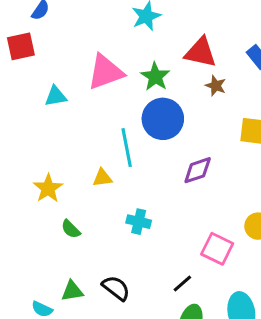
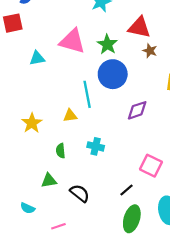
pink triangle: (105, 72) -> (72, 41), turned 36
green semicircle: (71, 229) -> (61, 151), moved, turned 40
green triangle: (72, 291) -> (49, 180), moved

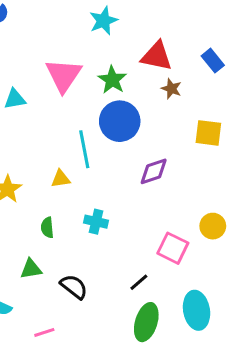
pink triangle: (72, 41) -> (64, 75), turned 48

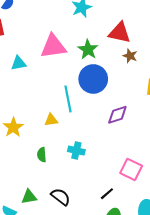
pink triangle: (64, 75) -> (53, 46), turned 48
green triangle: (31, 269) -> (29, 197), moved

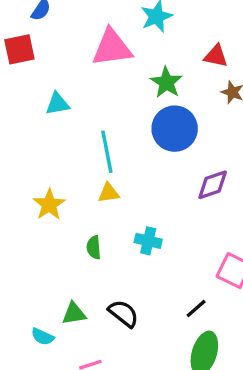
red triangle: (120, 33) -> (216, 56), size x0.7
pink triangle: (53, 46) -> (112, 48), moved
cyan line: (68, 99) -> (107, 152), moved

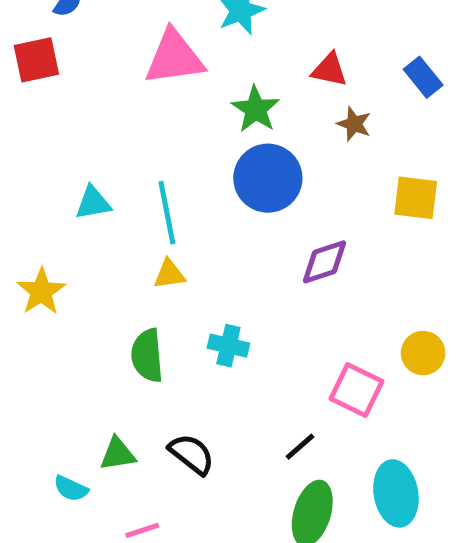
cyan triangle: (57, 104) -> (93, 203), moved
yellow star: (49, 205) -> (41, 291), moved
green semicircle: (94, 247) -> (147, 355), size x1.5

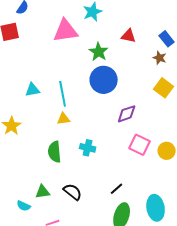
brown star: (354, 124) -> (160, 58), moved
yellow square: (416, 198) -> (164, 88), turned 30
pink square: (357, 390) -> (140, 145), moved

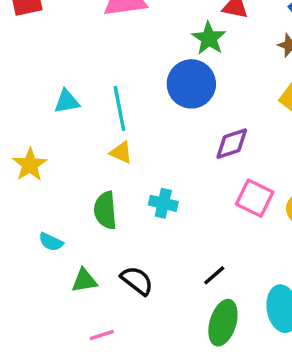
green star: (99, 52) -> (209, 38), moved
yellow triangle: (64, 119) -> (121, 152), turned 32
cyan semicircle: (24, 206) -> (51, 242), moved

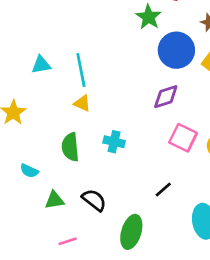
blue circle: (191, 84) -> (176, 50), moved
black line: (214, 275) -> (163, 189), moved
green ellipse: (223, 323) -> (131, 232), moved

